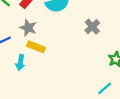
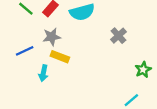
gray star: (28, 28) -> (52, 37), turned -30

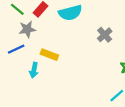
gray star: (52, 37) -> (27, 29), moved

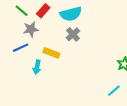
gray cross: (105, 35) -> (73, 34), moved

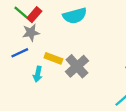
red rectangle: (43, 11) -> (34, 15), moved
gray cross: (73, 34) -> (77, 66), moved, size x1.5

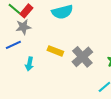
yellow rectangle: (53, 58) -> (55, 51), moved
gray cross: (77, 66) -> (82, 57), moved

